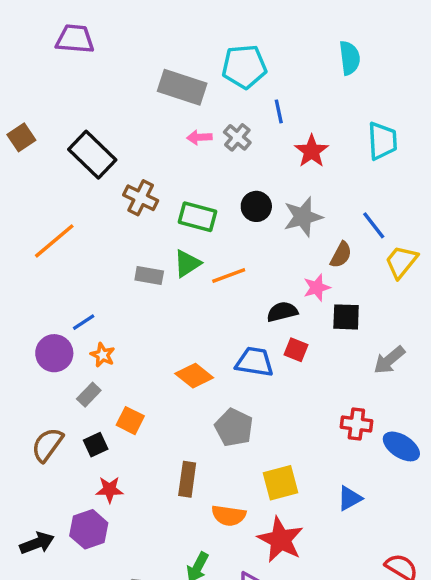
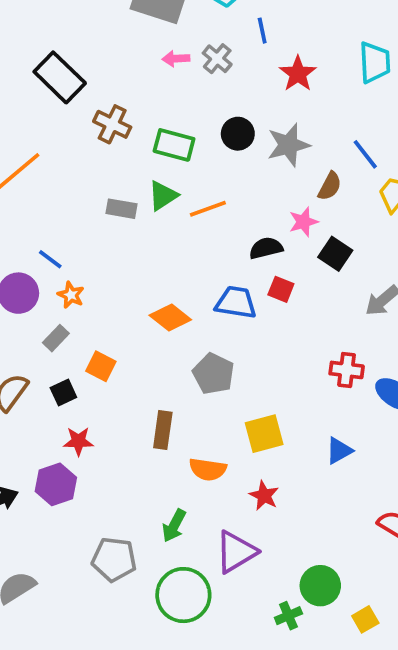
black square: (346, 317) -> (335, 254), turned 32
blue line: (84, 322) -> (50, 259), turned 70
red star: (280, 540) -> (264, 496), size x0.6

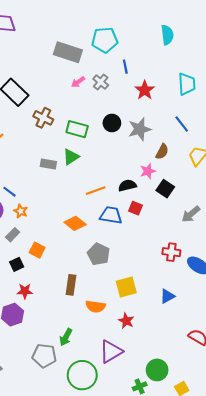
pink arrow: (176, 59) -> (78, 82), turned -32
blue line: (365, 154) -> (182, 124), moved
orange line: (208, 209) -> (96, 191), moved
green arrow: (174, 526) -> (66, 337), moved

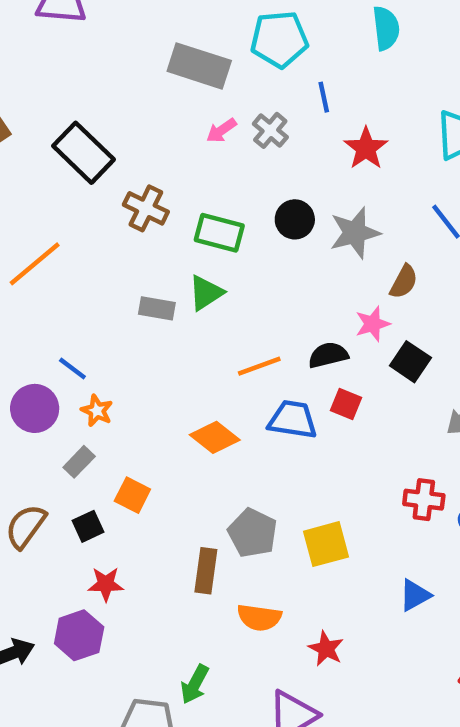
cyan semicircle: (167, 35) -> (386, 28), moved
gray pentagon: (99, 254) -> (253, 533), moved
yellow square: (126, 287) -> (326, 544), moved

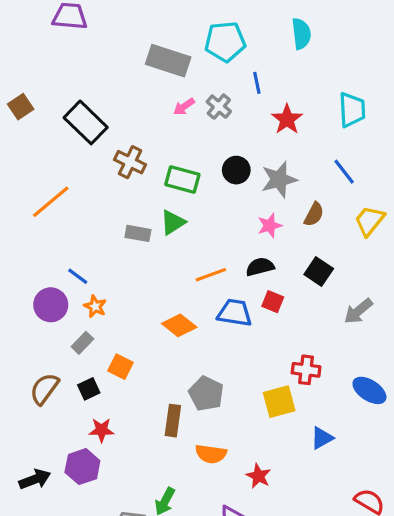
pink star: (373, 324) -> (270, 226), moved
red cross: (424, 500) -> (306, 370), moved
yellow square: (326, 544) -> (279, 402), moved

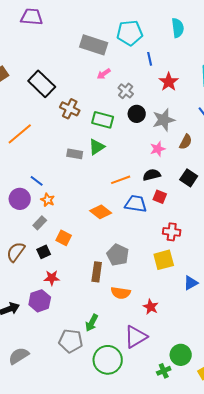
gray cross: (219, 107) -> (126, 91), moved
red cross: (306, 370) -> (172, 232), moved

